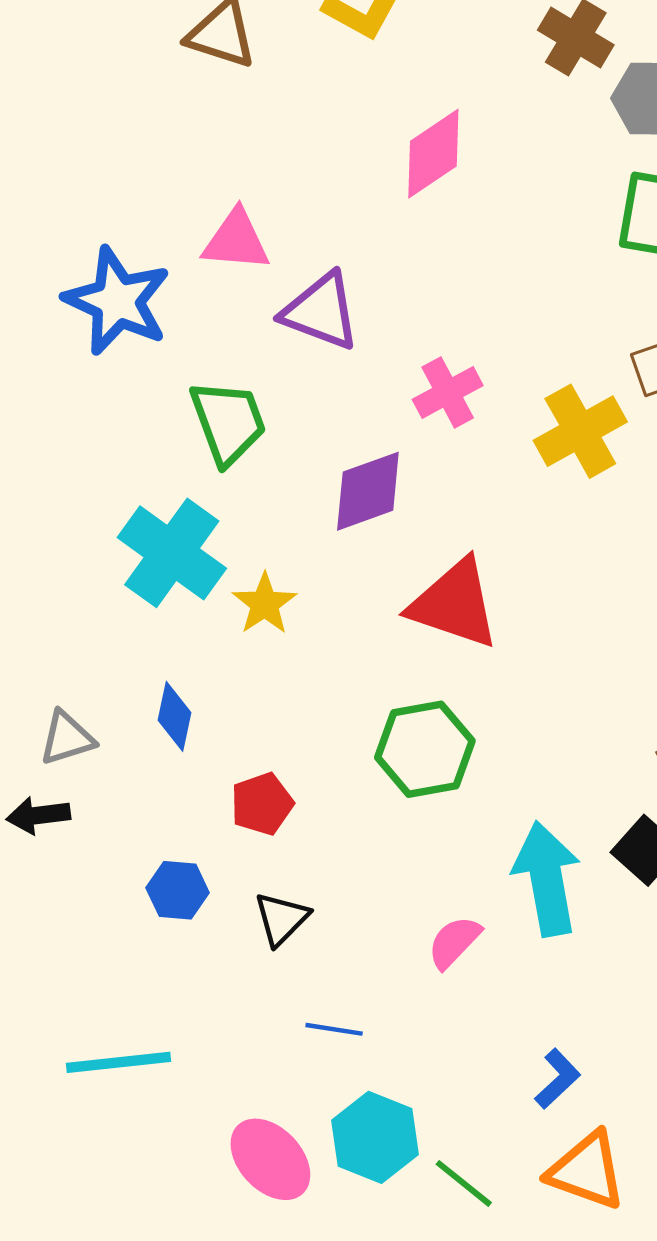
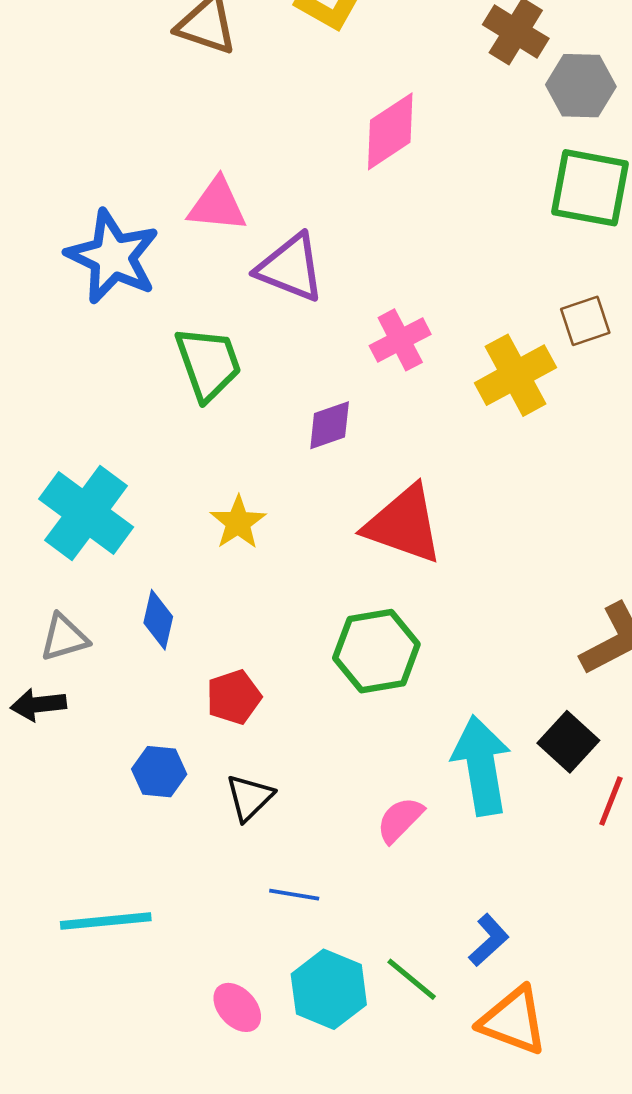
purple diamond: (368, 491) -> (330, 425), size x0.7
cyan cross: (172, 553) -> (86, 513), moved
pink ellipse: (270, 1159) -> (237, 1007), size x0.7
green line: (464, 1183) -> (412, 979), moved

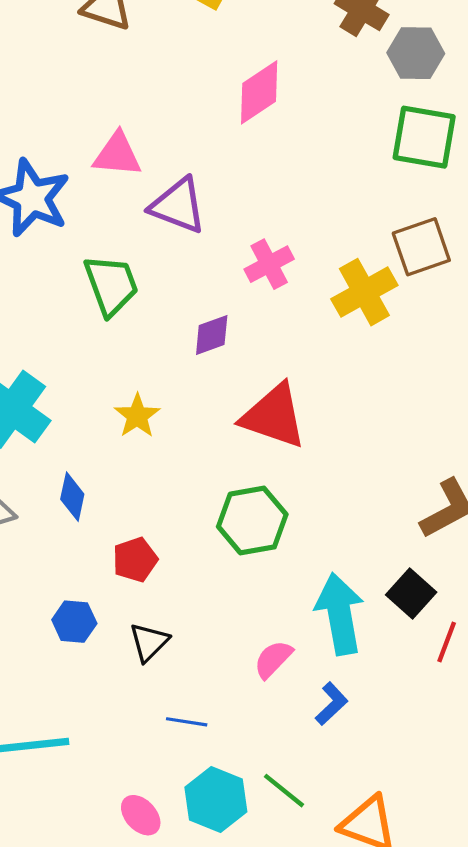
brown square: (585, 321) -> (421, 247), size x1.4
blue L-shape: (489, 940) -> (331, 704), moved

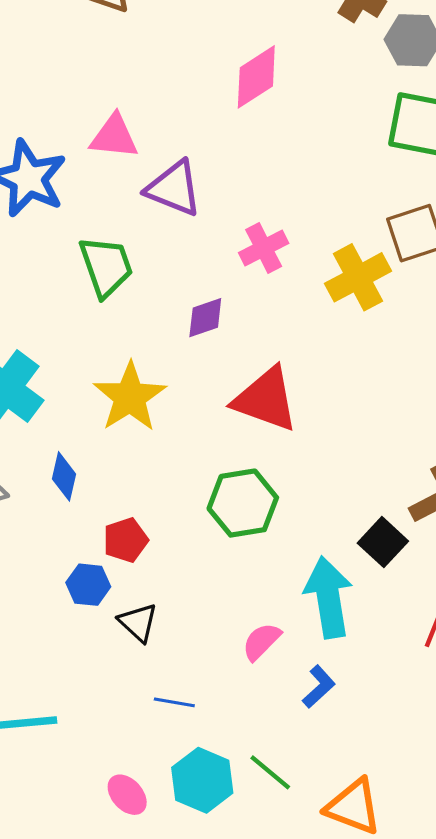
yellow star: (137, 416) -> (130, 397), size x1.6
black square: (411, 593) -> (383, 542), moved
blue hexagon: (74, 622) -> (88, 585), moved
black triangle: (149, 642) -> (138, 623), turned -33

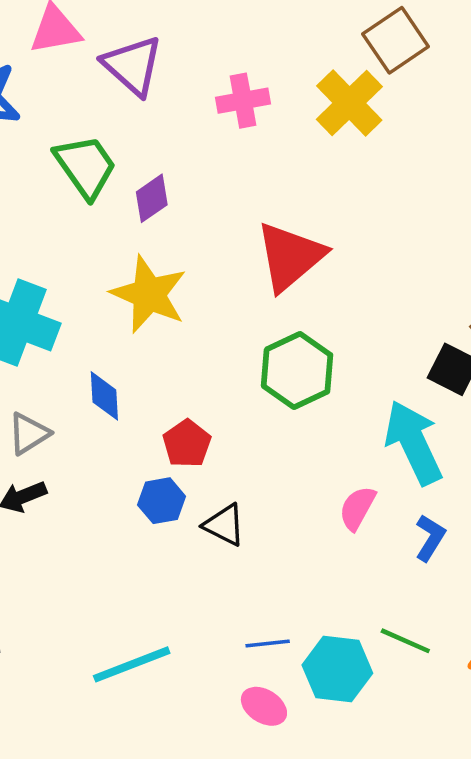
purple triangle: (174, 188) -> (133, 66), turned 36
pink cross: (264, 248) -> (243, 101), turned 33
purple diamond: (205, 318) -> (152, 198), moved
red triangle: (266, 399) -> (290, 256), turned -44
blue line: (174, 702) -> (268, 644), moved

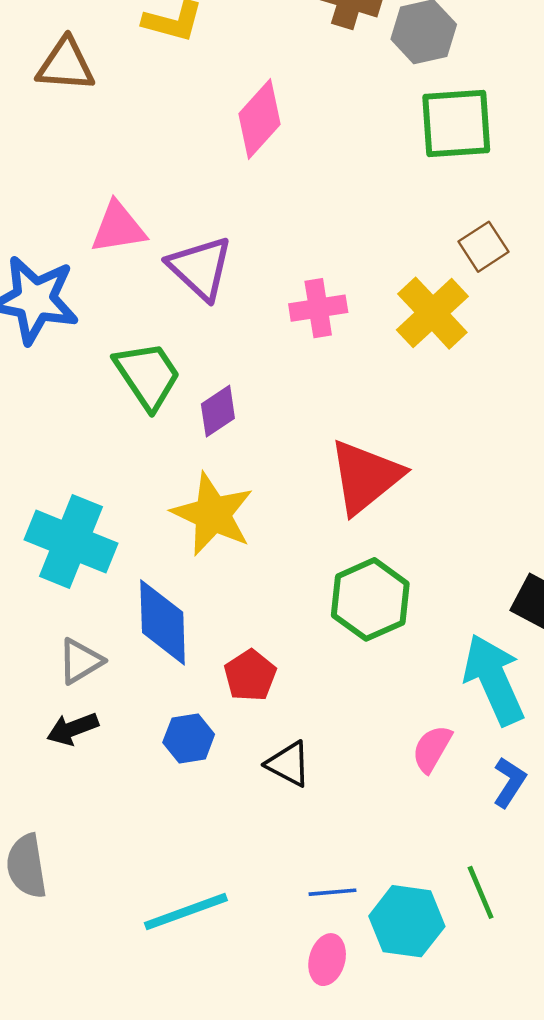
brown square: (396, 40) -> (484, 247), size x0.7
blue diamond: (104, 396) -> (163, 622), size x1.6
blue hexagon: (162, 501) -> (189, 738), moved
green line: (405, 641) -> (481, 892), turned 42
pink ellipse: (264, 706) -> (327, 960), turned 72

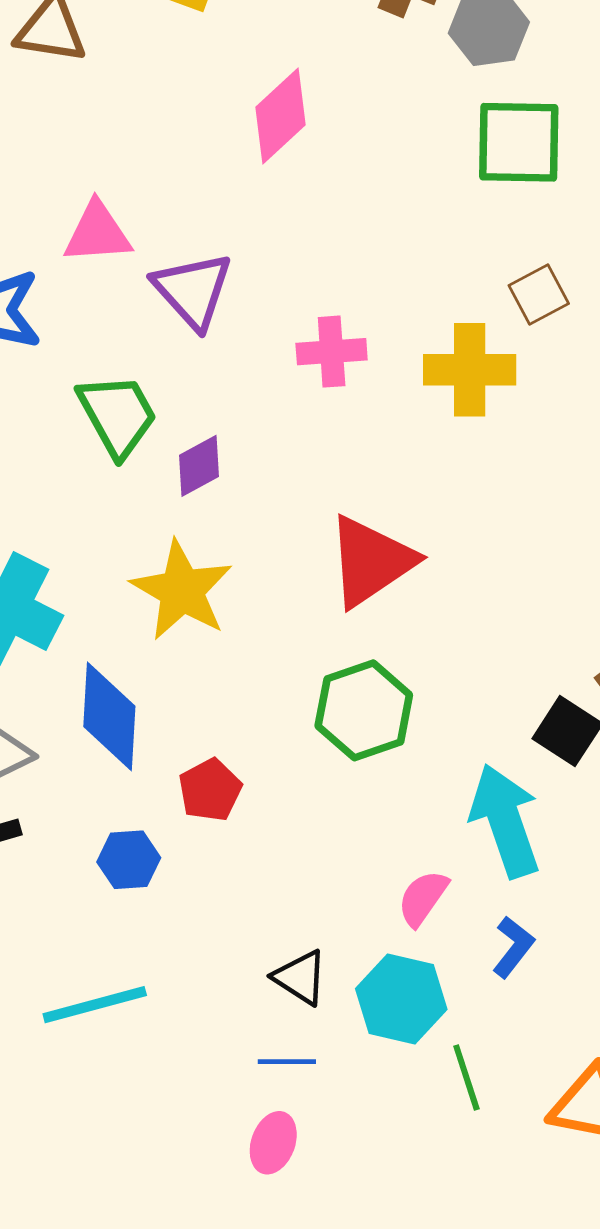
yellow cross: (432, 313) -> (470, 370), turned 38
black triangle: (288, 764) -> (300, 977), moved
cyan line: (186, 912) -> (95, 1005), moved
cyan hexagon: (407, 921) -> (401, 999), moved

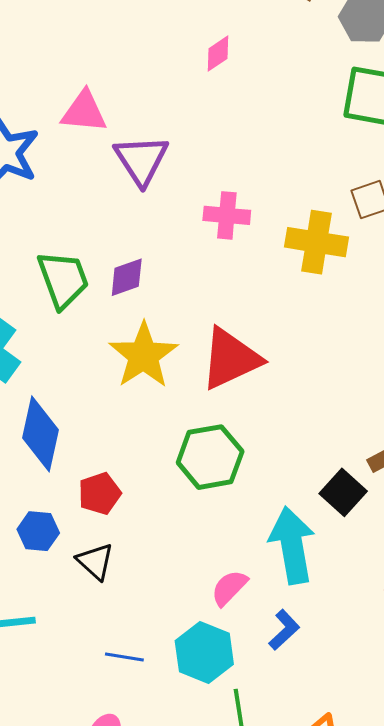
pink diamond: (280, 116) -> (218, 54), size x0.6
green trapezoid: (117, 415) -> (63, 279), moved
yellow star: (182, 590) -> (143, 355), moved
black triangle: (300, 977) -> (95, 561), moved
blue line: (287, 1062) -> (124, 657), moved

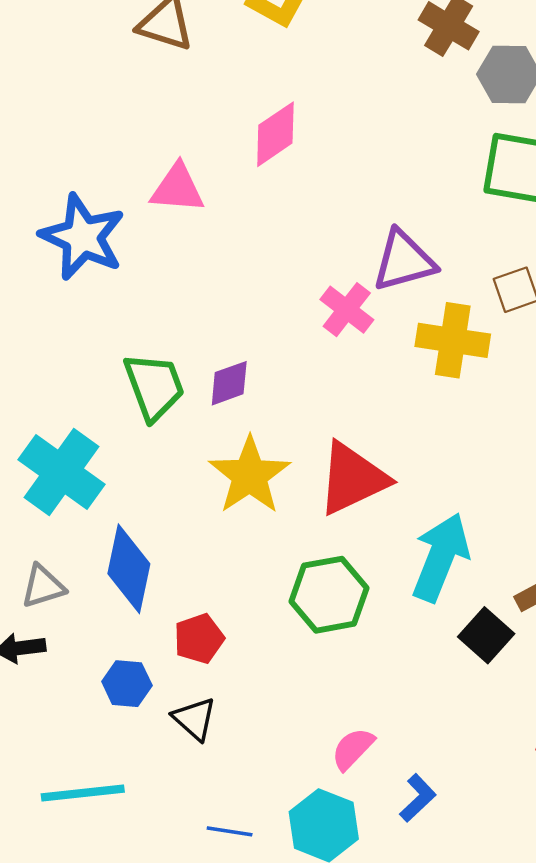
pink diamond: (218, 54) -> (275, 134), moved, size x1.5
purple triangle: (141, 160) -> (404, 261), moved, turned 48
pink cross: (227, 215) -> (347, 310), turned 33
cyan arrow: (292, 545) -> (441, 557), moved, turned 32

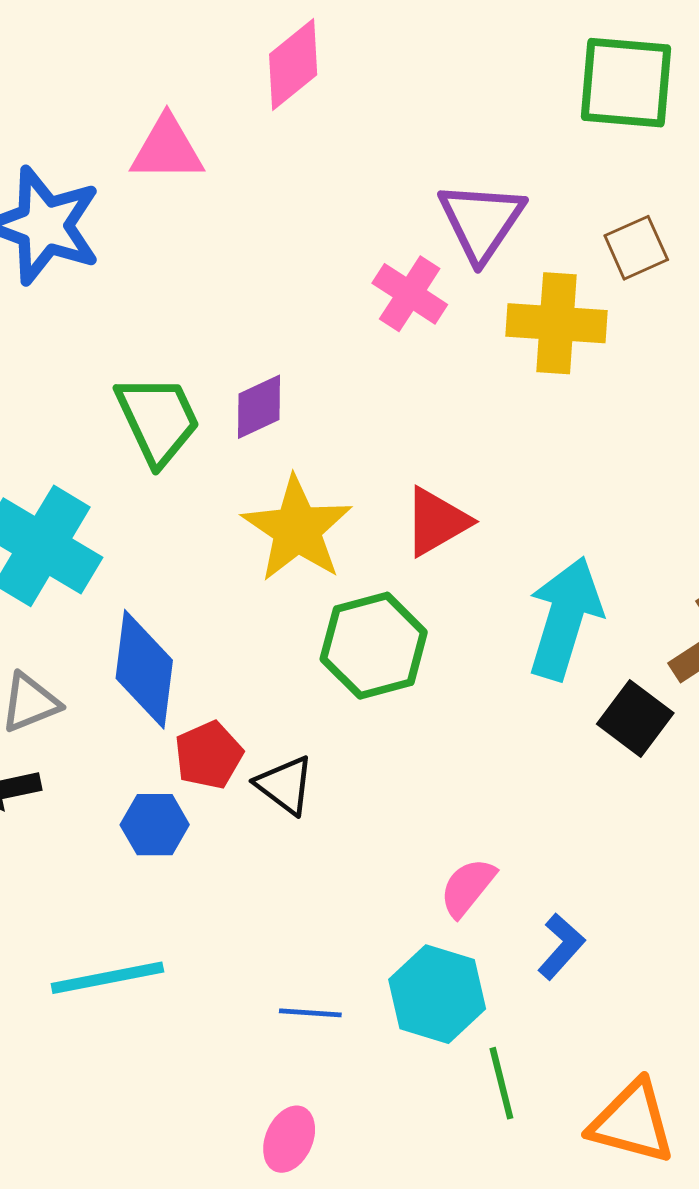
purple triangle: (404, 261) -> (481, 221), turned -36
red triangle: (352, 479) -> (437, 522), size x0.7
green hexagon: (329, 595) -> (374, 646), moved
red pentagon: (199, 639) -> (209, 755), moved
black triangle: (195, 719) -> (285, 785), moved

